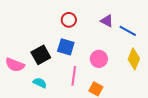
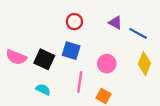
black square: (41, 55) -> (44, 59), turned -36
pink semicircle: (15, 65) -> (16, 57), moved

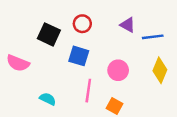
blue line: (138, 33) -> (153, 37), turned -36
black square: (44, 59) -> (49, 34), moved

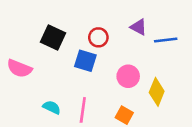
red circle: (82, 24) -> (98, 37), moved
yellow diamond: (160, 70) -> (157, 92), moved
pink line: (88, 91) -> (83, 110), moved

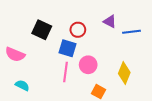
pink circle: (128, 76) -> (88, 65), moved
cyan semicircle: (52, 107) -> (22, 85), moved
pink line: (83, 110) -> (66, 72), moved

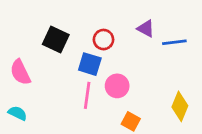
pink semicircle: (15, 54) -> (20, 72), turned 42
yellow diamond: (124, 73) -> (180, 106), moved
cyan semicircle: (22, 85) -> (18, 113), moved

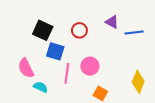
blue square: (90, 64) -> (55, 51), moved
pink semicircle: (20, 72) -> (26, 68), moved
cyan semicircle: (18, 113) -> (41, 87), moved

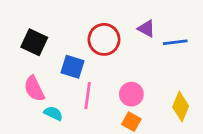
black square: (43, 30) -> (34, 42), moved
red circle: (79, 30) -> (104, 39), size x1.5
pink circle: (90, 66) -> (131, 94), moved

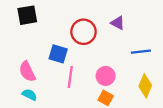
black square: (34, 42) -> (27, 15), moved, turned -35
blue line: (175, 42) -> (141, 52), moved
cyan semicircle: (53, 113) -> (29, 95), moved

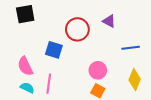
pink line: (70, 77) -> (49, 84), moved

